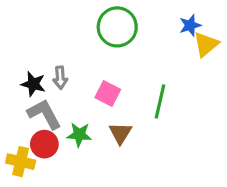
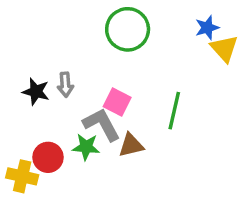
yellow triangle: (206, 44) -> (224, 48), turned -32
gray L-shape: (44, 114) -> (102, 124), moved
brown triangle: (120, 133) -> (131, 145), turned 45

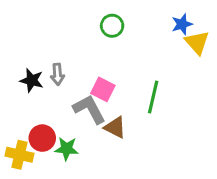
green circle: (128, 29) -> (112, 26), size x0.6
brown triangle: (131, 145) -> (115, 127), turned 40
green star: (86, 147) -> (67, 149), moved

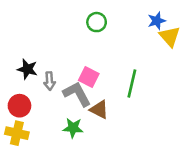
gray arrow: (57, 74) -> (50, 81), moved
red circle: (42, 138) -> (19, 106), moved
green star: (67, 149) -> (73, 128), moved

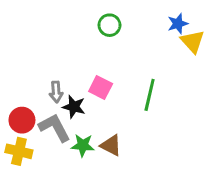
black star: (27, 69) -> (74, 107), moved
gray L-shape: (77, 94) -> (55, 128), moved
brown triangle: (99, 110) -> (111, 145), moved

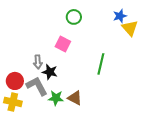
pink square: (101, 87) -> (63, 44), moved

